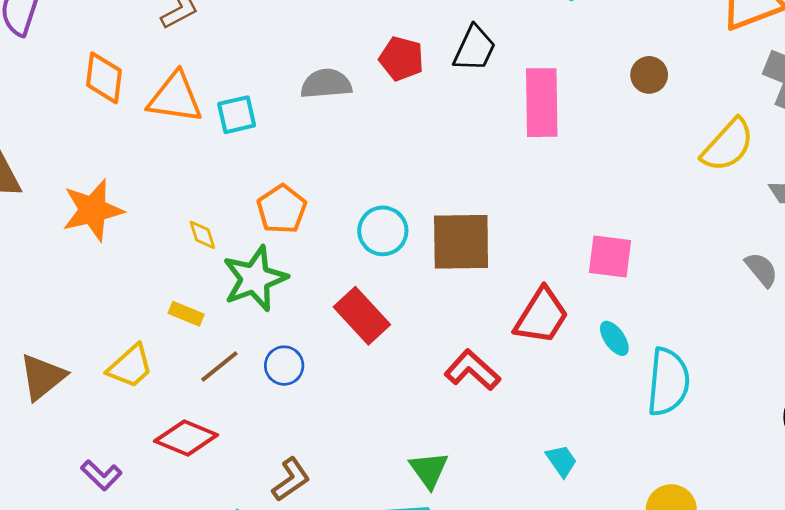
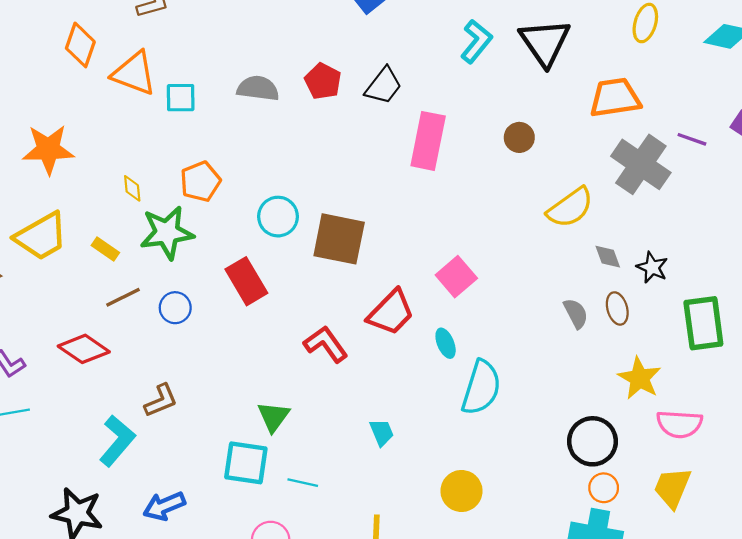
pink square: (610, 256) -> (456, 277), turned 30
yellow trapezoid: (130, 366) -> (41, 236), moved, size x1.4

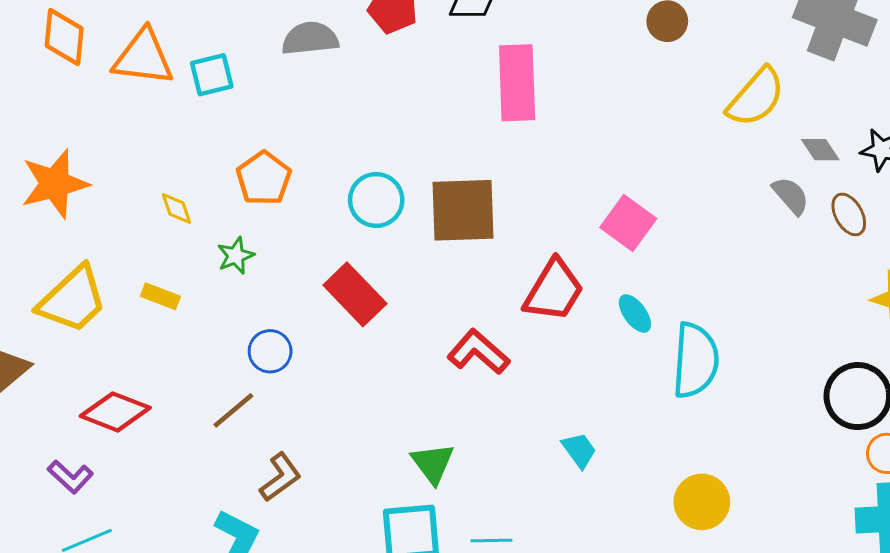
pink rectangle: (428, 141) -> (517, 83), moved
green star: (167, 233) -> (236, 256), size x0.5
brown line: (123, 297) -> (233, 410), moved
gray semicircle: (576, 313) -> (791, 196), moved
red diamond: (84, 349) -> (115, 412), moved

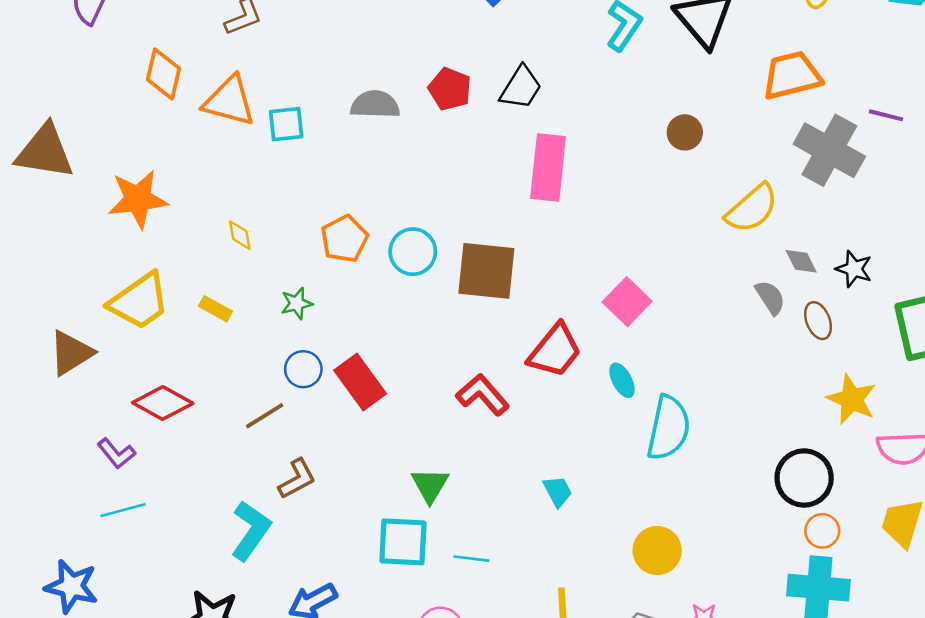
orange pentagon: (264, 178) -> (344, 239), moved
green star: (236, 256) -> (297, 303), moved
red rectangle: (355, 294) -> (360, 382), moved

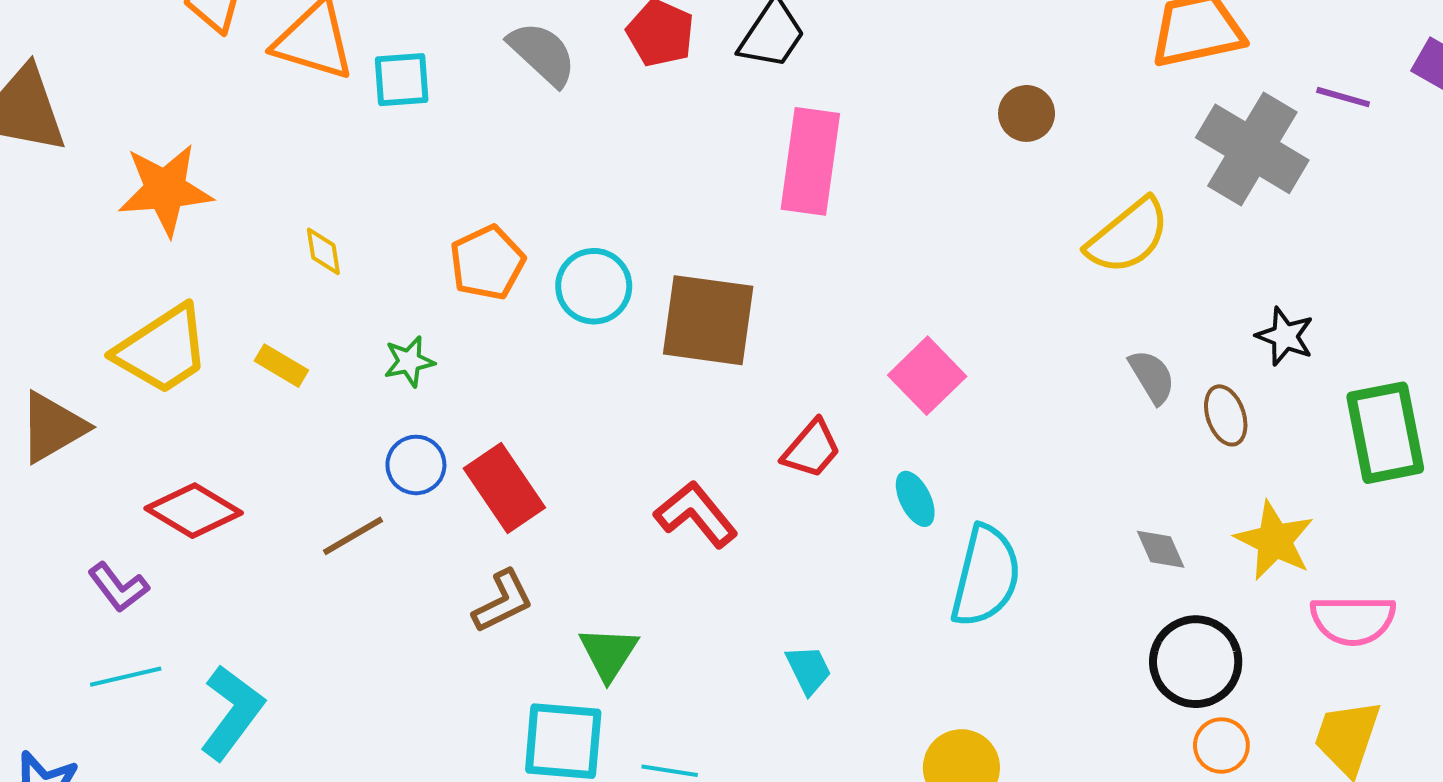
gray semicircle: (375, 105) -> (542, 54), turned 39
gray diamond: (801, 261) -> (1161, 549), moved
red trapezoid: (555, 351) -> (811, 449), size x0.7
brown L-shape: (297, 479) -> (503, 601), moved
cyan L-shape: (251, 531) -> (232, 712), moved

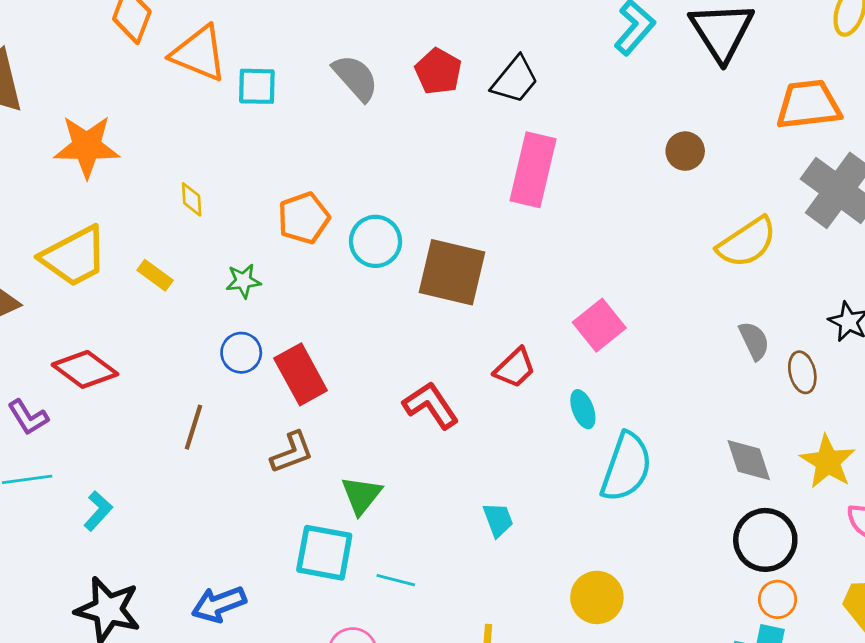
brown line: (353, 536) -> (193, 427), moved, turned -48
gray diamond: (1161, 549) -> (749, 460), size x1.4
cyan L-shape: (232, 712) -> (98, 511), size x0.6

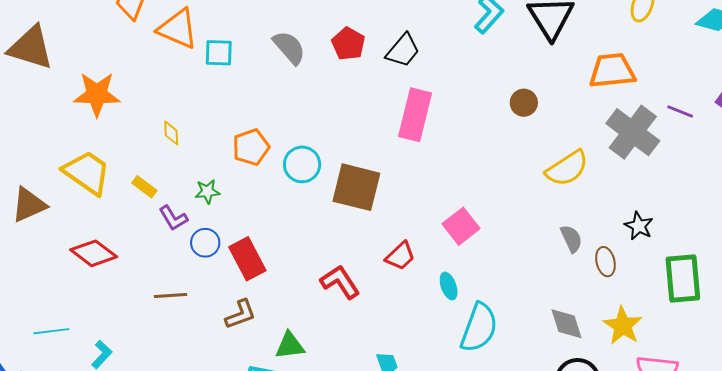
yellow trapezoid: (74, 256) -> (87, 173), turned -118
purple L-shape: (28, 417) -> (173, 218), moved
brown line: (193, 427) -> (171, 295), turned 68
green triangle: (361, 495) -> (290, 345), turned 44

